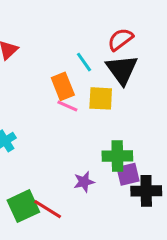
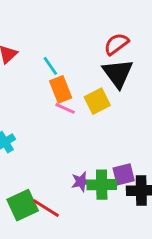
cyan line: (84, 62) -> (50, 66), moved
yellow square: (101, 98) -> (97, 101), turned -30
green cross: (117, 156) -> (102, 185), moved

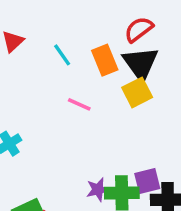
orange rectangle: (61, 89) -> (105, 60), moved
yellow square: (97, 101) -> (137, 92), moved

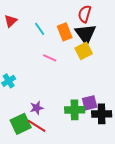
red semicircle: (139, 29) -> (85, 14), turned -36
purple star: (98, 190) -> (37, 108), moved

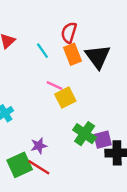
red semicircle: (85, 14) -> (69, 33), moved
yellow square: (84, 51) -> (65, 98), moved
green cross: (75, 110) -> (85, 134), moved, turned 36

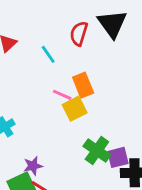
orange rectangle: (73, 54) -> (83, 85), moved
black triangle: (98, 57) -> (112, 24), moved
purple star: (39, 146) -> (33, 166), moved

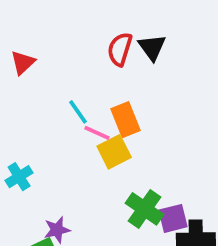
black triangle: (112, 24) -> (152, 47), moved, size x0.7
cyan line: (48, 54) -> (78, 112), moved

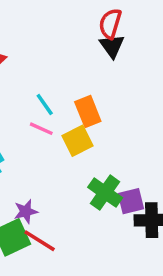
red semicircle: (120, 49) -> (110, 24), moved
pink line: (97, 133) -> (41, 129), moved

